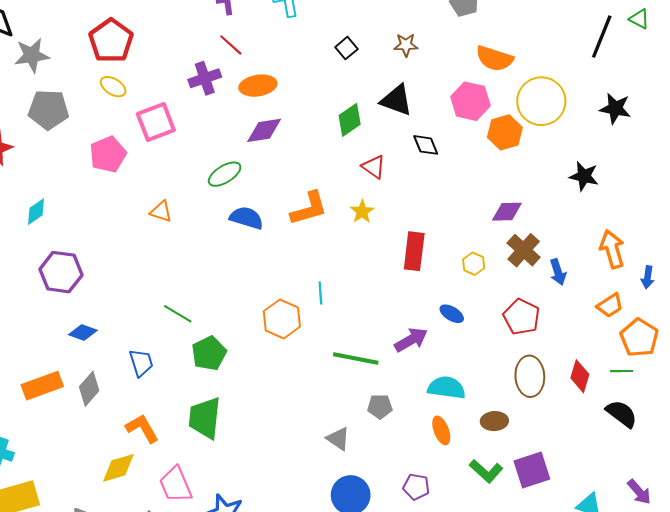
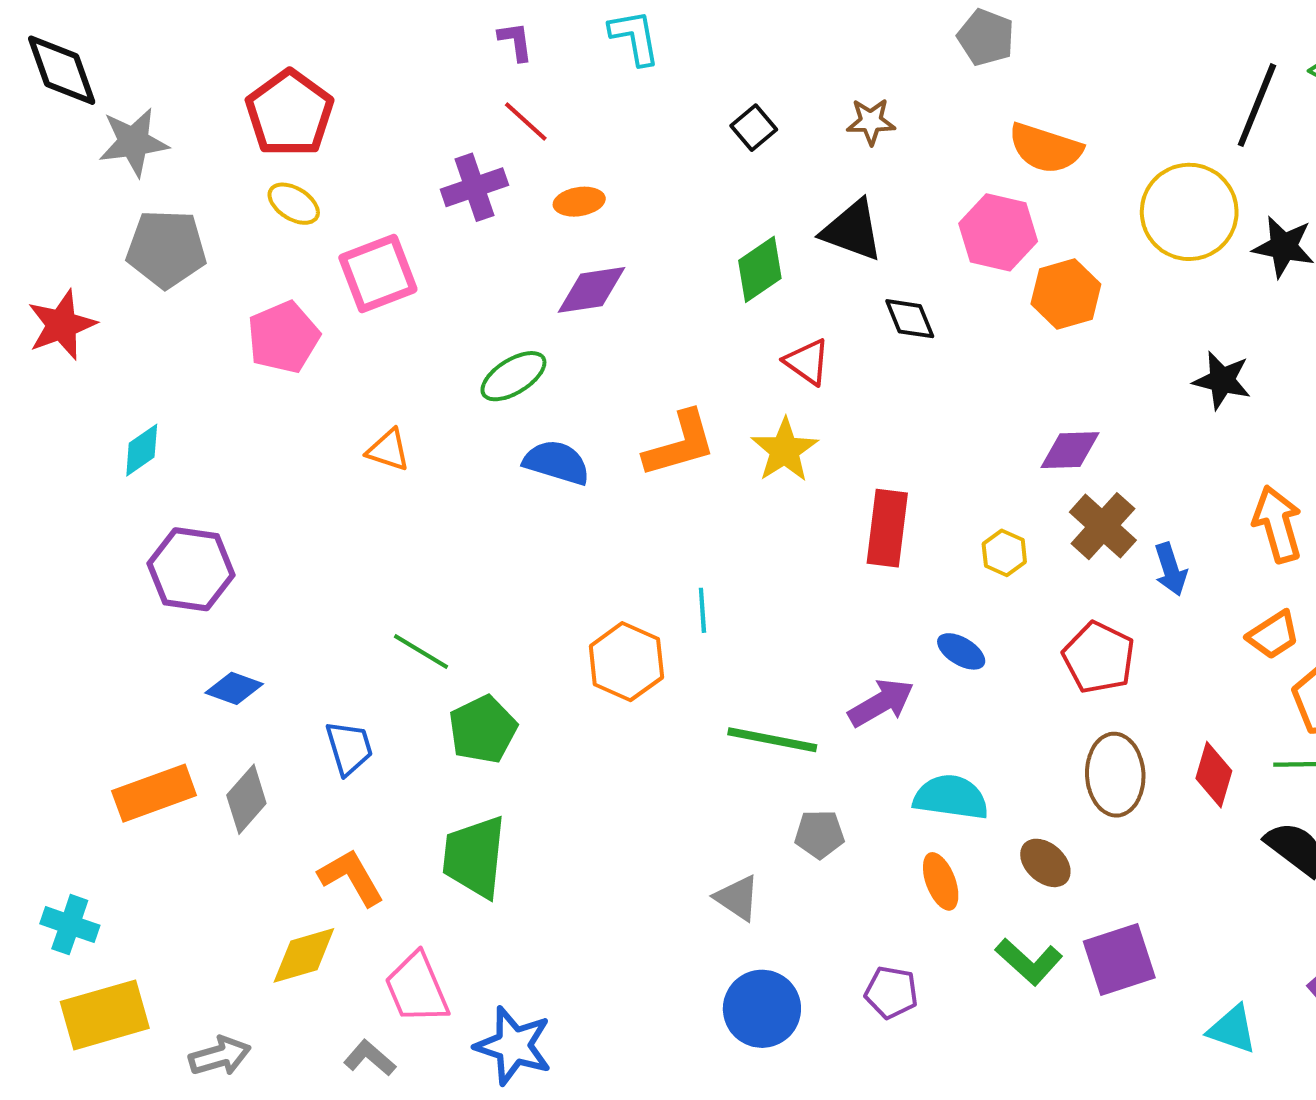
orange ellipse: (258, 86) -> (579, 202), size x0.7
yellow circle: (541, 101) -> (1189, 212), moved
yellow star: (362, 212) -> (785, 450), size x1.4
brown ellipse: (494, 421) -> (1045, 863), turned 45

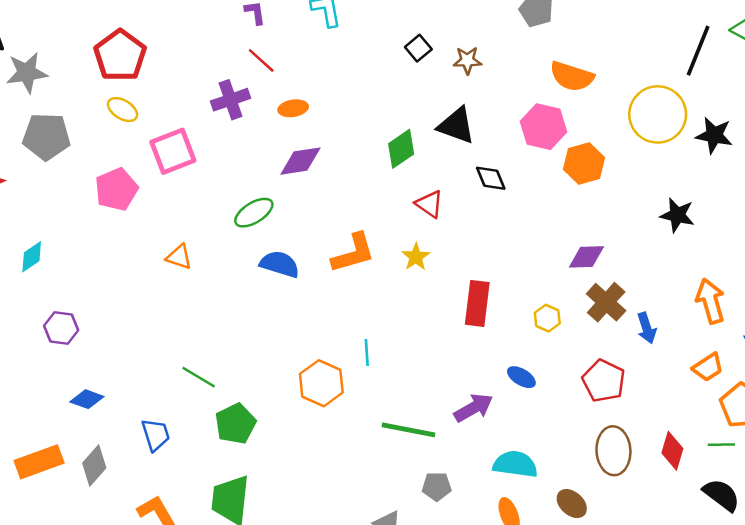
black square: (754, 128) -> (418, 48), moved
yellow star: (785, 450) -> (416, 257), size x0.7
purple hexagon: (191, 569) -> (61, 328), size x0.7

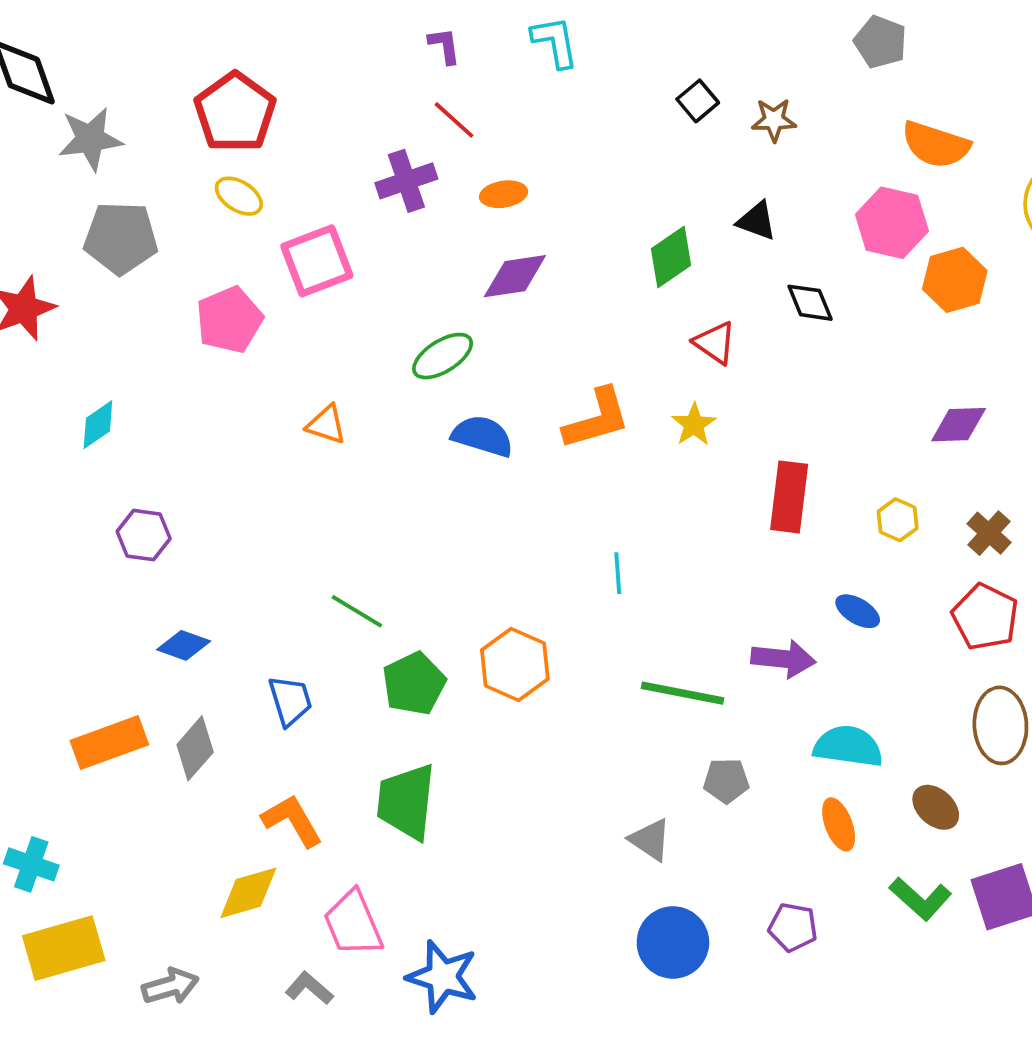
black triangle: (456, 125) -> (757, 221), size x0.7
brown cross: (606, 302) -> (989, 533), moved, size x0.7
orange hexagon: (321, 383) -> (515, 664), moved
purple arrow: (474, 408) -> (783, 659), turned 36

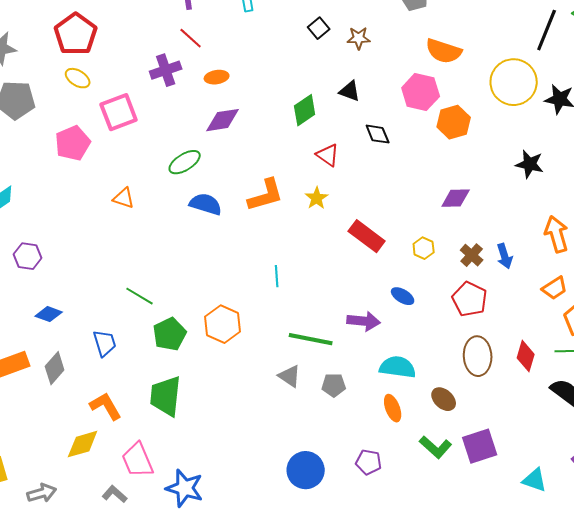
red rectangle: (789, 497) -> (367, 236), turned -60
gray triangle: (650, 840) -> (290, 376), moved

